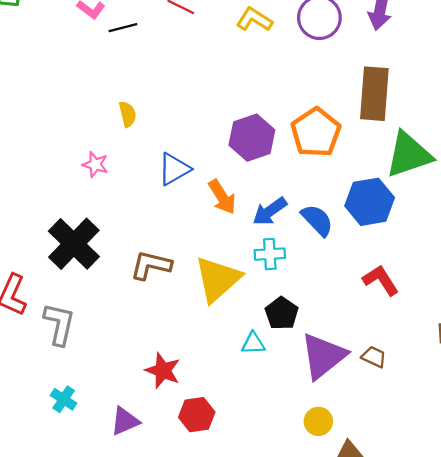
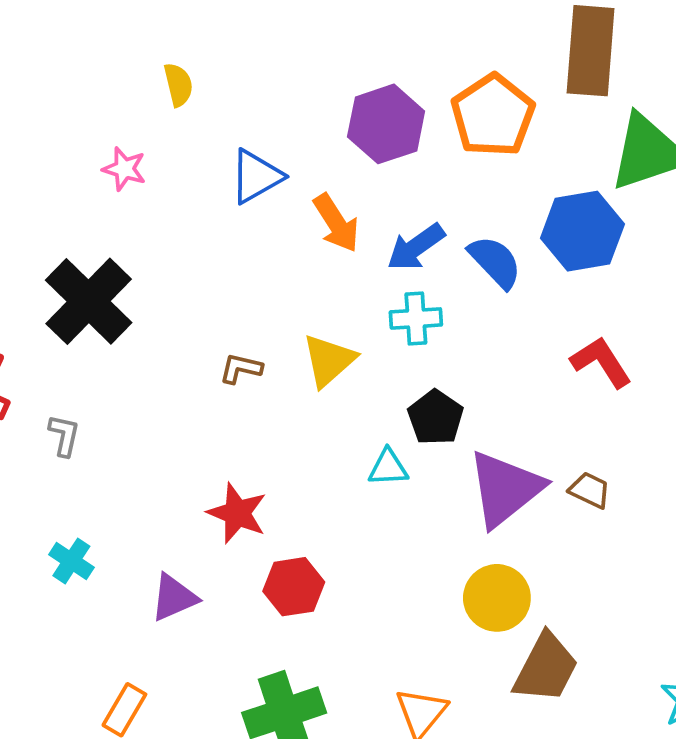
brown L-shape: (151, 265) -> (241, 368), moved, size x0.6
yellow triangle: (218, 279) -> (329, 360), size x0.7
gray L-shape: (59, 324) -> (64, 435), size x0.6
yellow circle: (318, 421) -> (497, 598), size x1.4

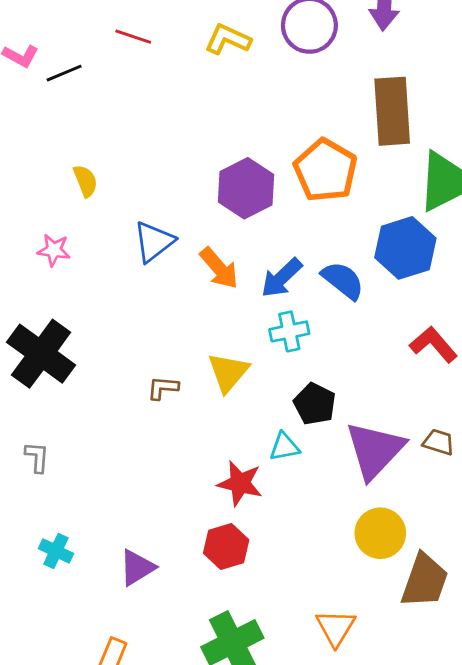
red star: (237, 513) -> (240, 483), moved

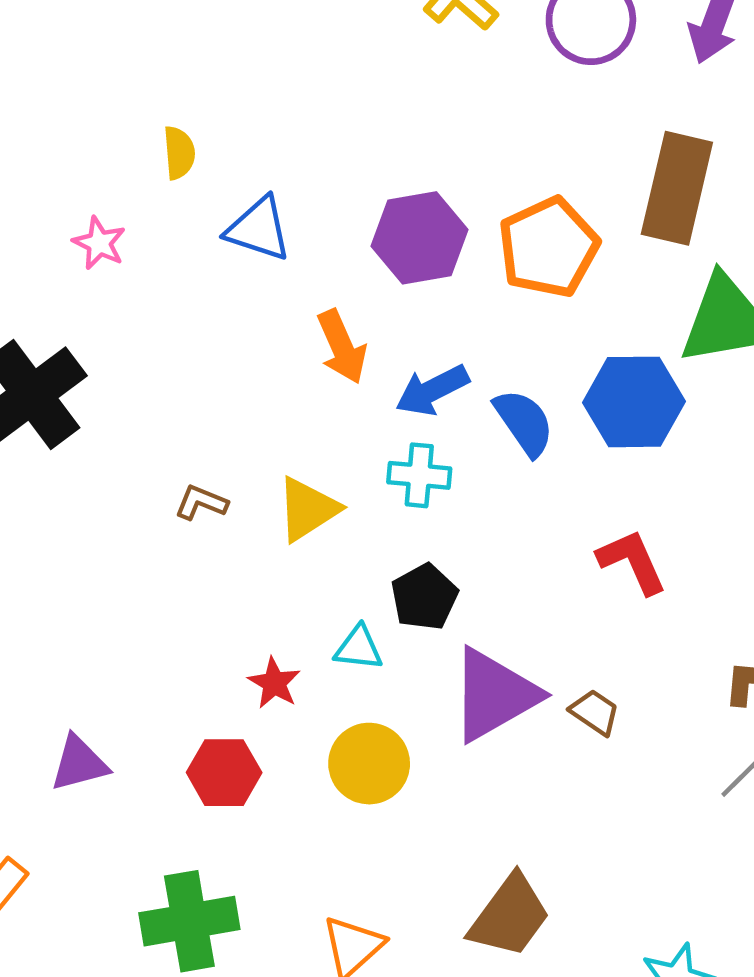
blue triangle: (154, 242) -> (259, 229), moved, turned 39
red star: (240, 483) -> (274, 683), size x0.7
yellow circle: (380, 533) -> (369, 764), moved

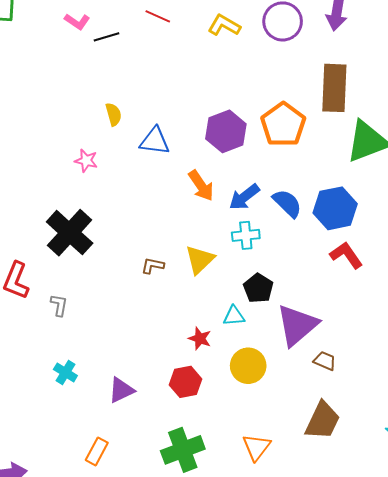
blue hexagon: (634, 402) -> (335, 208), moved
brown trapezoid: (595, 712) -> (325, 361), moved

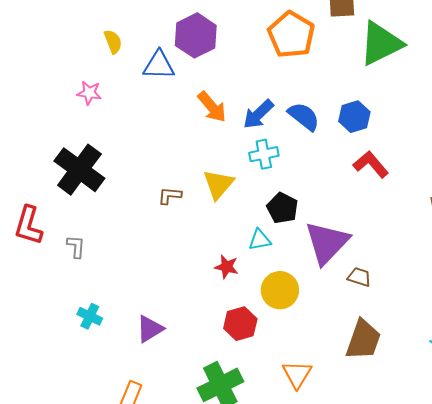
purple hexagon: (226, 131) -> (196, 35), moved
blue hexagon: (335, 208) -> (354, 117), size x0.7
red hexagon: (185, 382) -> (240, 324), moved

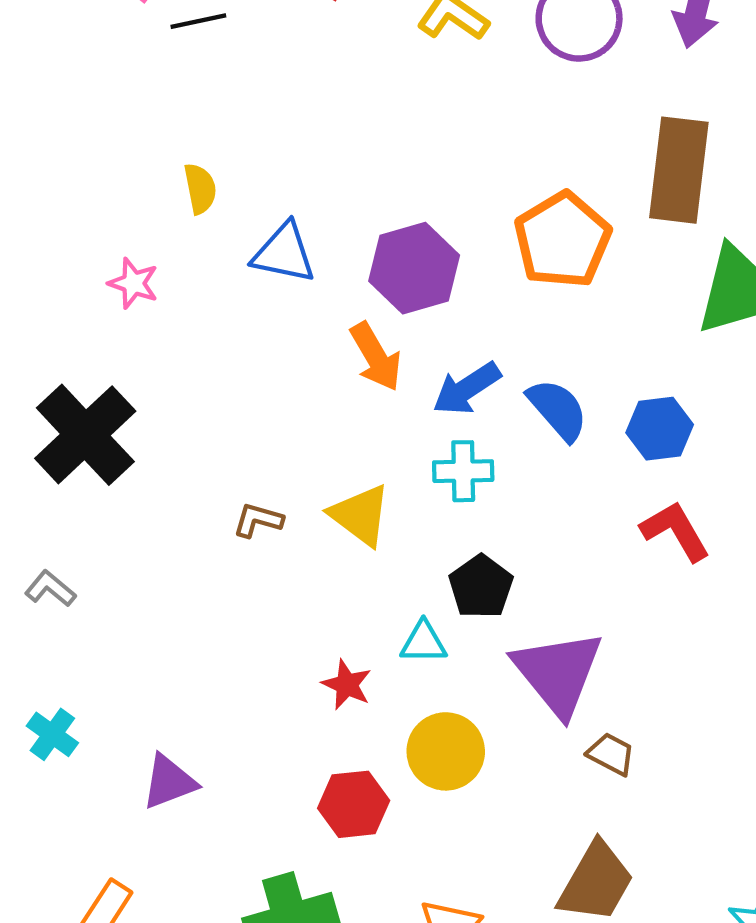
purple hexagon: (196, 35) -> (414, 268), moved
yellow triangle: (218, 184) -> (360, 515), turned -44
purple triangle: (327, 243) -> (558, 673), turned -33
gray L-shape: (76, 247) -> (50, 589), turned -65

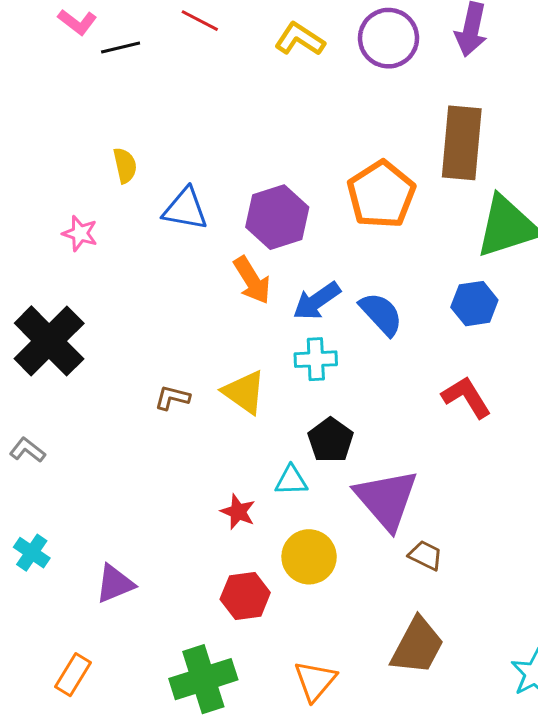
blue hexagon: (660, 429) -> (474, 304), moved

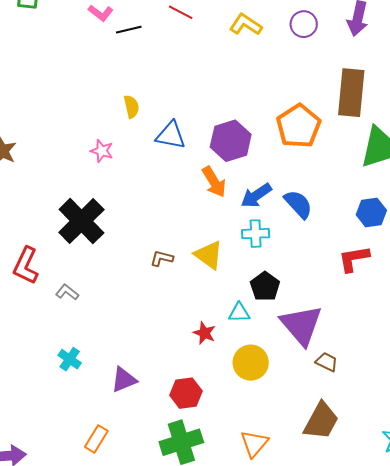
purple circle: (388, 38) -> (304, 24), size x0.7
blue hexagon: (474, 304) -> (371, 213), moved
red L-shape: (466, 397) -> (354, 259), turned -68
red hexagon: (245, 596) -> (186, 393), moved

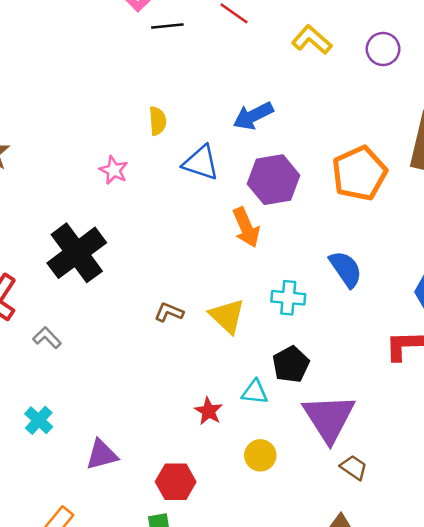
blue arrow: (256, 196) -> (253, 116), moved
yellow circle: (251, 363) -> (260, 455), size x0.7

